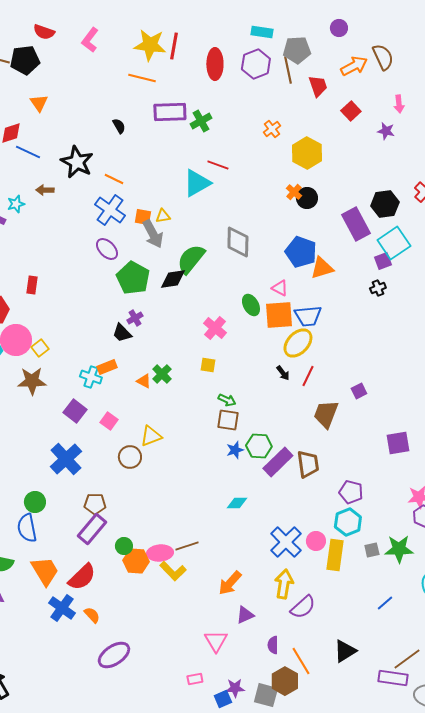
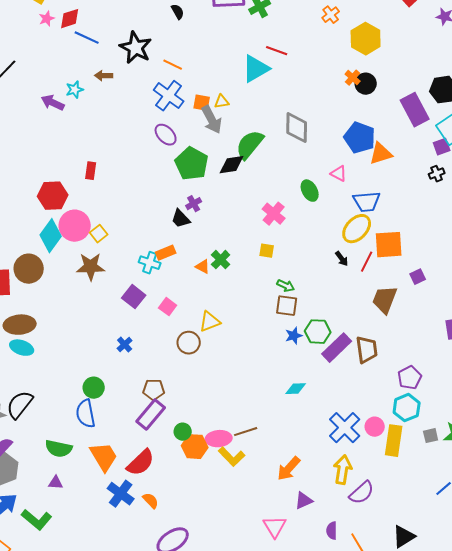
orange square: (279, 315) -> (389, 245), moved
blue cross: (66, 459) -> (125, 345), size x0.5
purple pentagon: (351, 492) -> (410, 378), turned 30

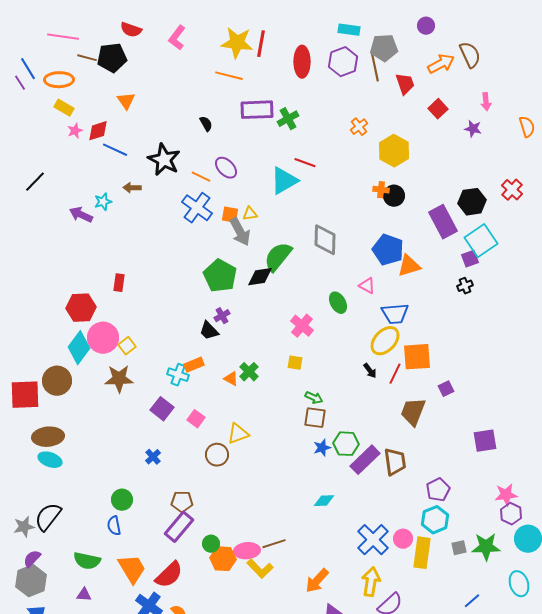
orange cross: (353, 78) -> (381, 190), turned -35
purple ellipse: (166, 135) -> (226, 168), moved
blue semicircle: (86, 414) -> (114, 526), size x0.7

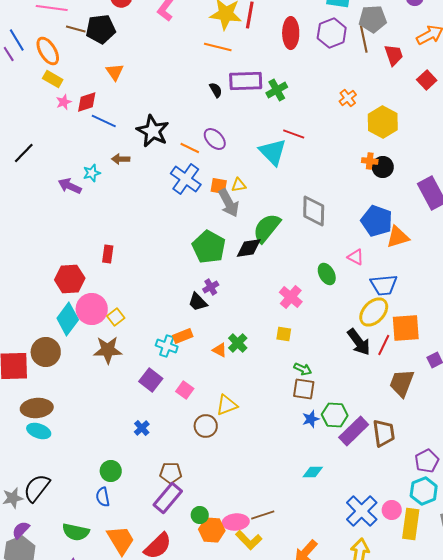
orange ellipse: (59, 80) -> (48, 51), turned 60
black semicircle: (206, 124) -> (216, 90), moved
cyan triangle: (284, 181) -> (273, 152), turned -44
black arrow: (370, 371) -> (359, 342), size x1.8

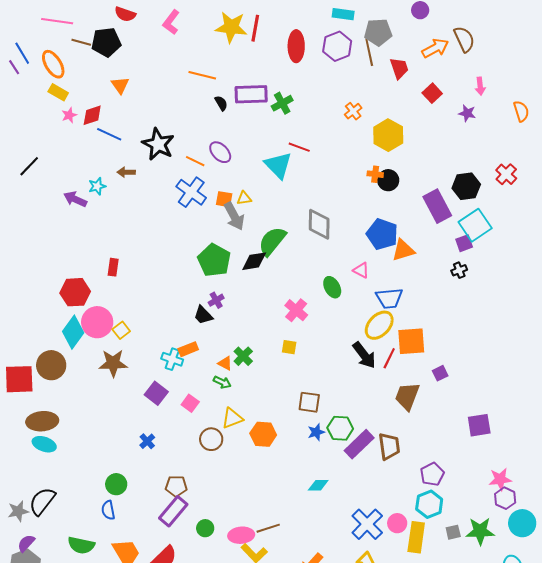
orange line: (218, 47) -> (202, 75), moved
green arrow: (303, 369) -> (222, 382), moved
orange hexagon: (212, 530) -> (263, 434), moved

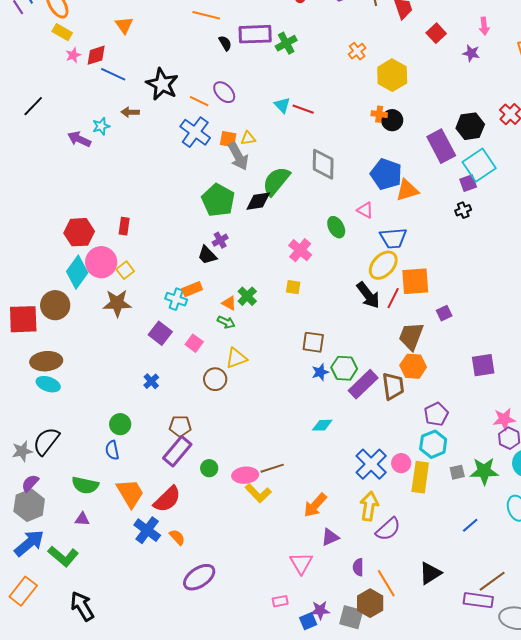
red line: (299, 147) -> (303, 109), moved
cyan triangle: (278, 165) -> (282, 105), size x0.6
red rectangle: (113, 267) -> (124, 226), moved
orange hexagon: (263, 434) -> (413, 366), moved

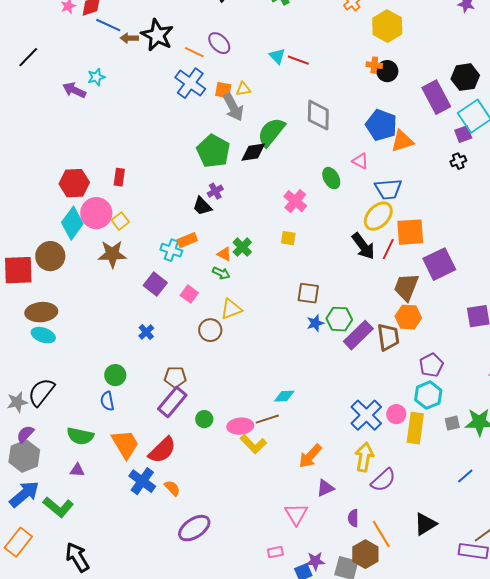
brown arrow: (130, 112) -> (129, 38), moved
purple square: (444, 313) -> (439, 264), size x2.0
cyan diamond: (322, 425) -> (284, 396), moved

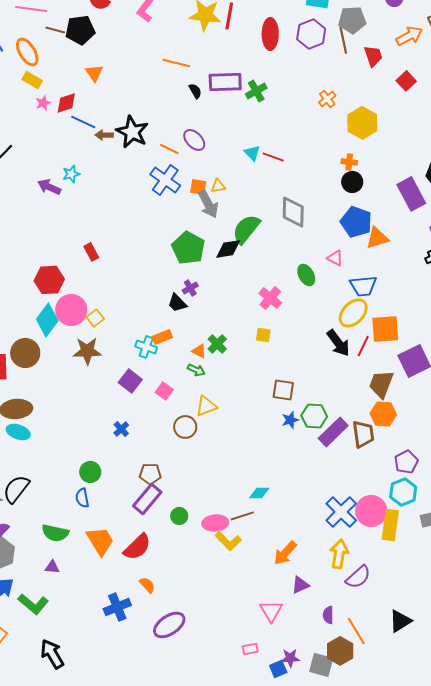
black circle: (387, 71) -> (352, 182), moved
red rectangle: (119, 177) -> (91, 252), moved, turned -36
pink circle: (396, 414) -> (371, 511), size x1.6
blue cross: (142, 481) -> (117, 607), moved, turned 32

